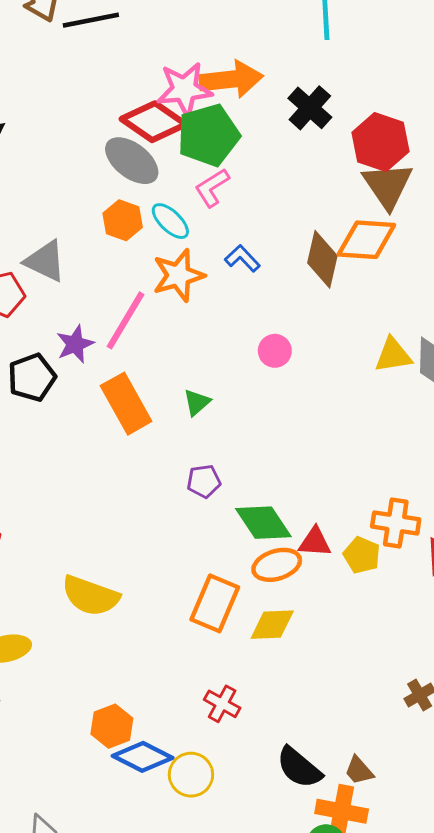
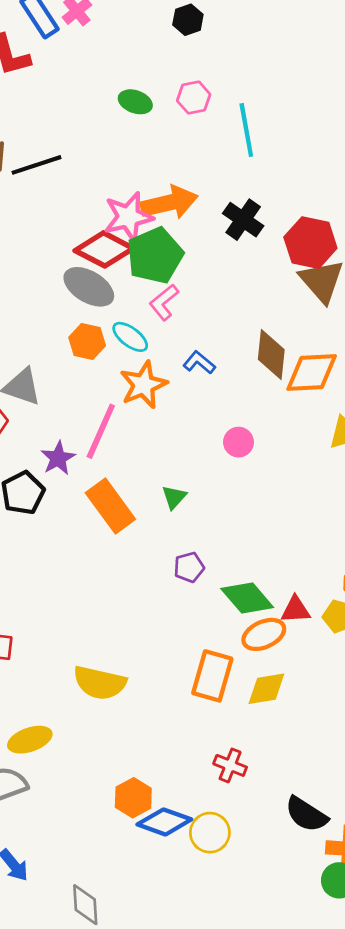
orange diamond: (366, 240) -> (312, 372), moved

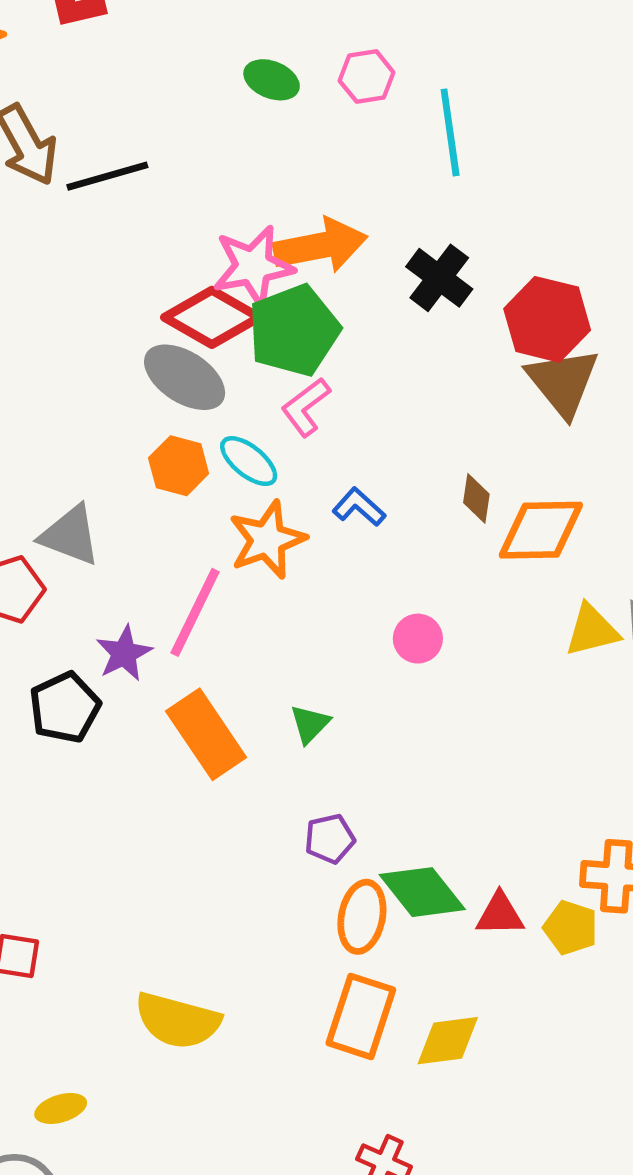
brown diamond: (271, 354) -> (476, 498), size x0.6
orange ellipse: (264, 634) -> (362, 917), moved, turned -57
yellow ellipse: (30, 740) -> (61, 1108), size x0.7

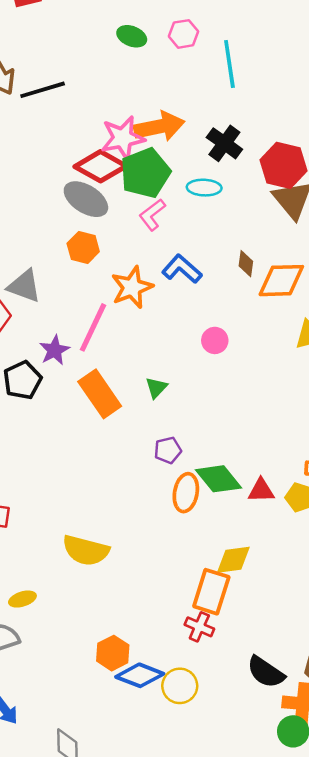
cyan ellipse: (249, 461) -> (204, 188), moved, turned -36
blue L-shape: (359, 507) -> (182, 269), size x1.4
orange rectangle: (361, 1016) -> (211, 592), moved

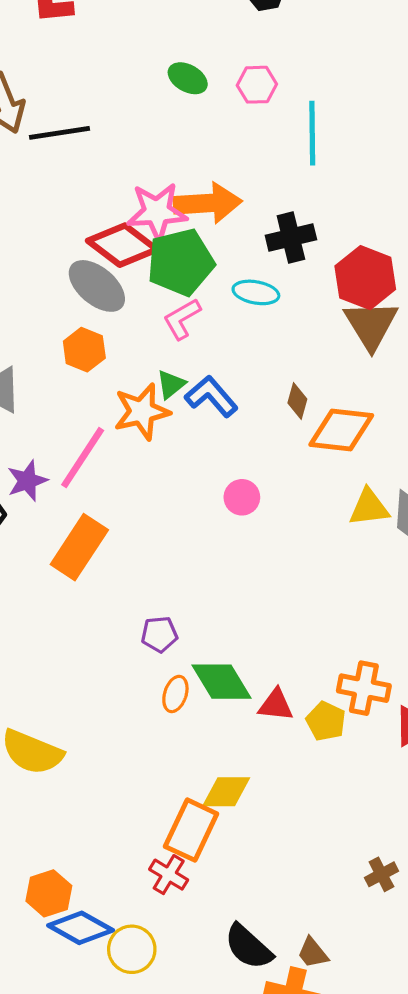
black cross: (224, 143) -> (291, 237), turned 32
green triangle: (156, 388) -> (171, 384), moved
orange rectangle: (100, 394) -> (79, 547), turned 60
orange ellipse: (186, 493) -> (175, 694), size x0.7

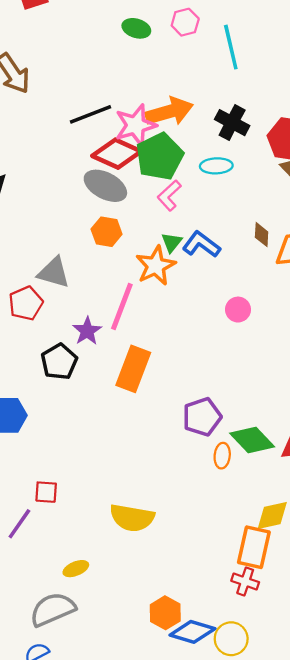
black line: (60, 133) -> (91, 114), moved
black cross: (291, 237) -> (232, 123), turned -36
purple pentagon: (159, 634) -> (202, 417), size x1.5

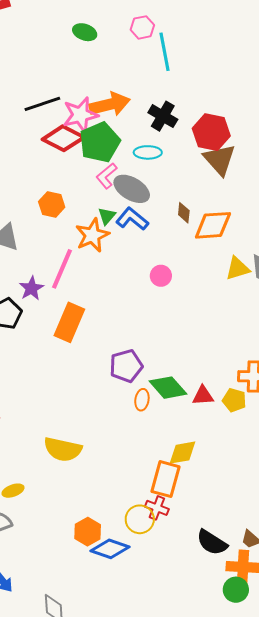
pink hexagon: (185, 22) -> (142, 27), moved
gray ellipse: (105, 186) -> (132, 189), moved
yellow circle: (231, 639) -> (140, 519), moved

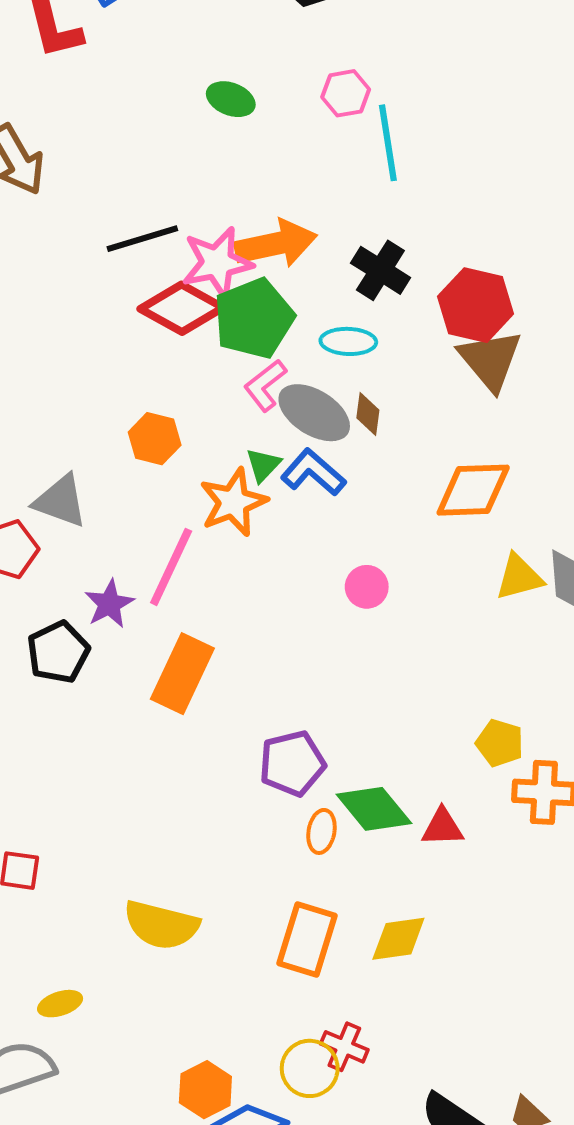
brown diamond: (184, 213) -> (368, 414), moved
yellow pentagon: (234, 400) -> (500, 743), moved
orange rectangle: (166, 479) -> (307, 939), moved

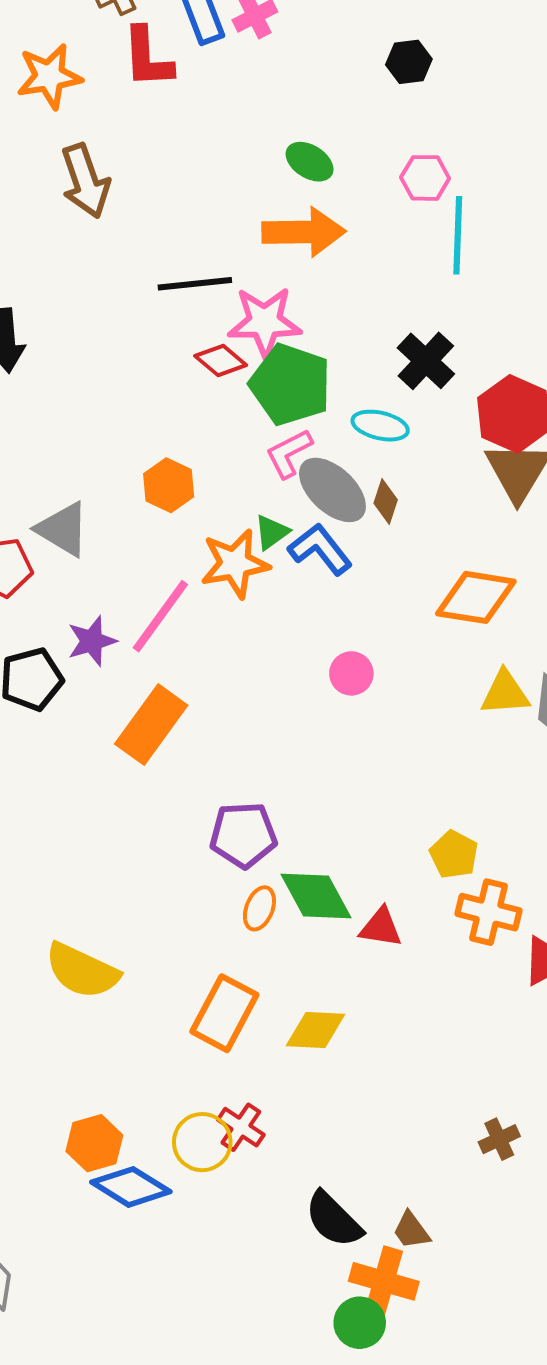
orange arrow: (276, 244) -> (304, 232), moved
red diamond: (182, 308) -> (221, 360), size x0.6
green pentagon: (254, 318) -> (290, 384), turned 30

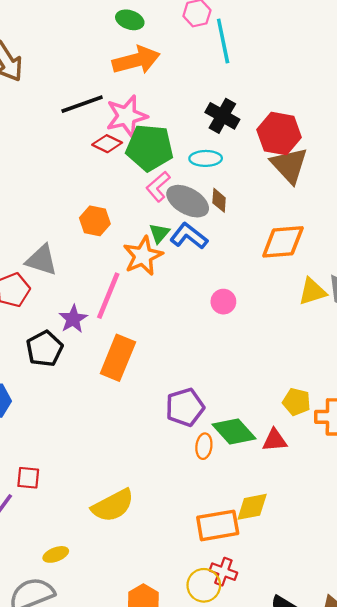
yellow pentagon: (454, 854) -> (297, 402), moved
yellow semicircle: (82, 971) -> (113, 506), turned -39
orange rectangle: (224, 1013) -> (218, 525), moved, turned 66

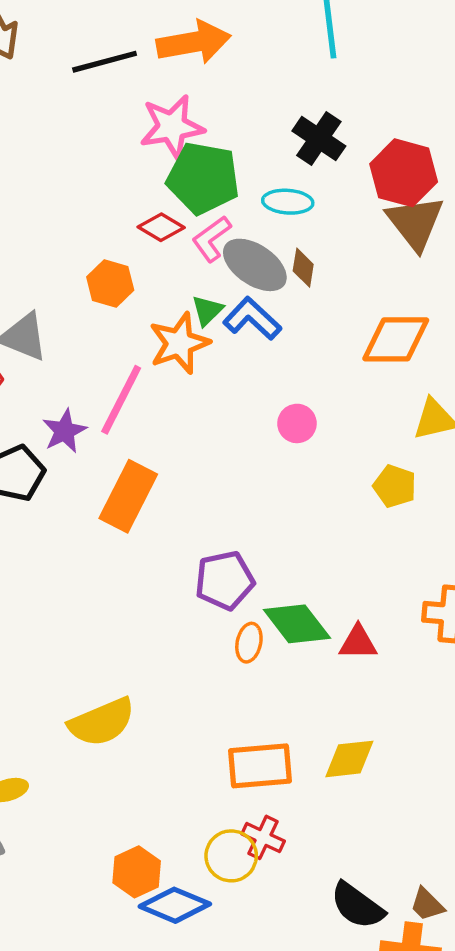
black line: (82, 104) -> (105, 62), moved
red diamond: (107, 144) -> (161, 227), moved
yellow pentagon: (297, 402) -> (395, 486), moved
yellow diamond: (252, 507) -> (349, 759), moved

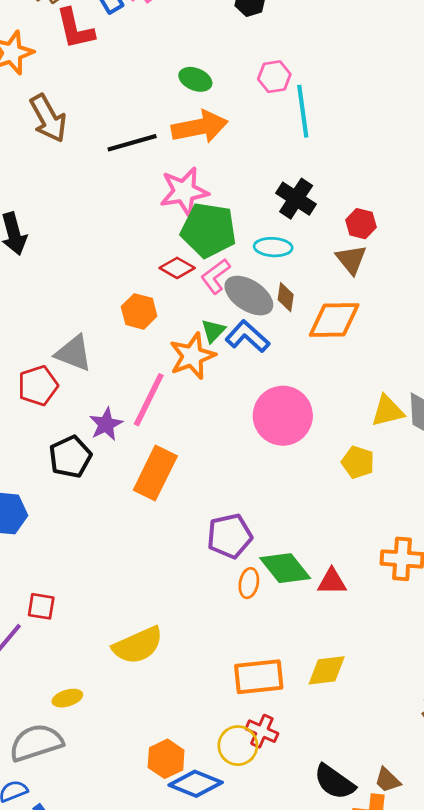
red hexagon: (404, 173) -> (361, 224), size x0.6
brown triangle: (415, 223) -> (351, 259), moved, size x0.7
orange diamond: (396, 339) -> (334, 320), moved
pink circle: (297, 423) -> (283, 416), size x2.0

